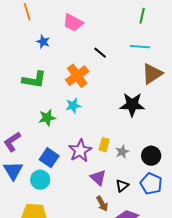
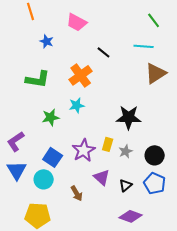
green line: (142, 16) -> (154, 20), moved, turned -49
black star: (132, 105) -> (129, 117), moved
brown arrow: (102, 204) -> (77, 193), moved

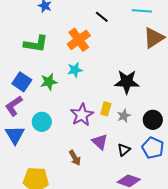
blue square: (53, 157) -> (22, 82), moved
cyan circle: (44, 179) -> (42, 122), moved

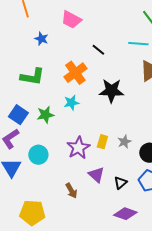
black star: (127, 82) -> (111, 91), moved
gray star: (124, 116) -> (124, 142), moved

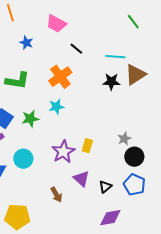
cyan line: (138, 44) -> (115, 57), moved
black line: (98, 50) -> (76, 49), moved
black star: (111, 91) -> (111, 82), moved, size x0.7
gray star: (124, 142) -> (124, 139), moved
purple diamond: (125, 214) -> (110, 218), turned -30

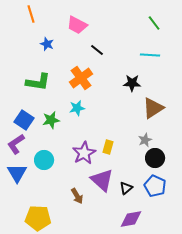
cyan line: (115, 57) -> (150, 55), moved
brown triangle: (135, 75) -> (153, 108), moved
purple triangle: (81, 179) -> (102, 180), size x1.4

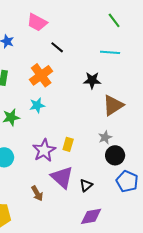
blue pentagon: (155, 186) -> (127, 181), moved

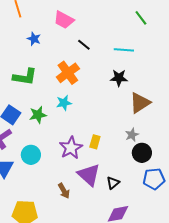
cyan line: (110, 52) -> (124, 50), moved
blue pentagon: (127, 181) -> (154, 179), turned -30

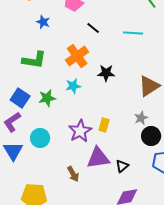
black star: (119, 78) -> (106, 73), moved
purple triangle: (89, 175) -> (98, 158), turned -50

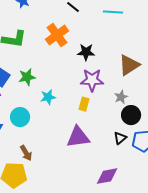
cyan star: (73, 86) -> (48, 97), moved
purple star: (80, 131) -> (92, 80), moved, turned 30
black triangle: (122, 166) -> (120, 138), moved
brown arrow: (73, 174) -> (26, 153), moved

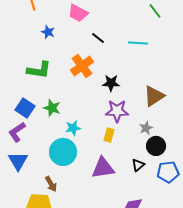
green star: (27, 77) -> (52, 108), turned 30
cyan circle: (20, 117) -> (63, 152), moved, size x1.4
black triangle: (120, 138) -> (138, 165), moved

